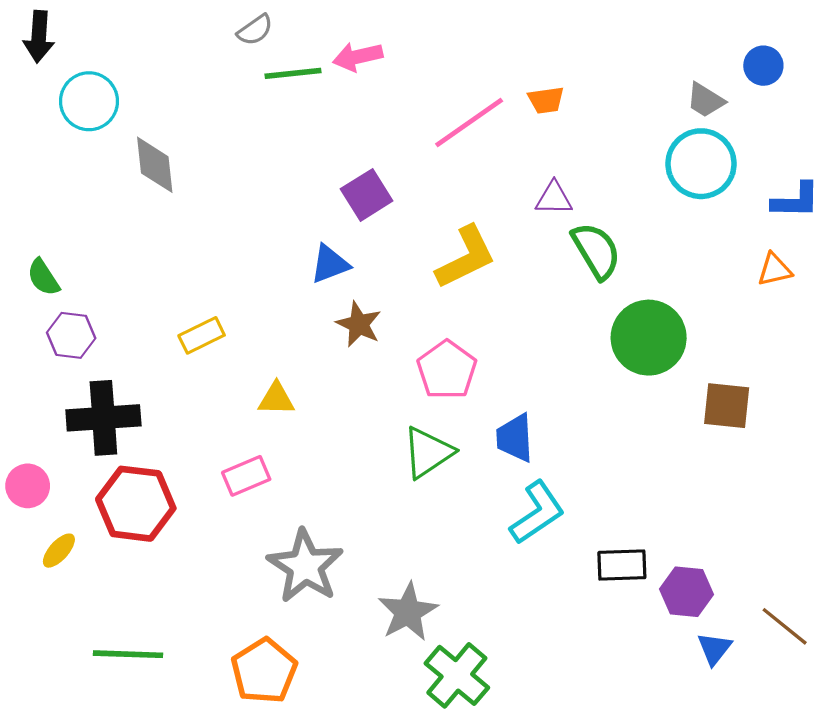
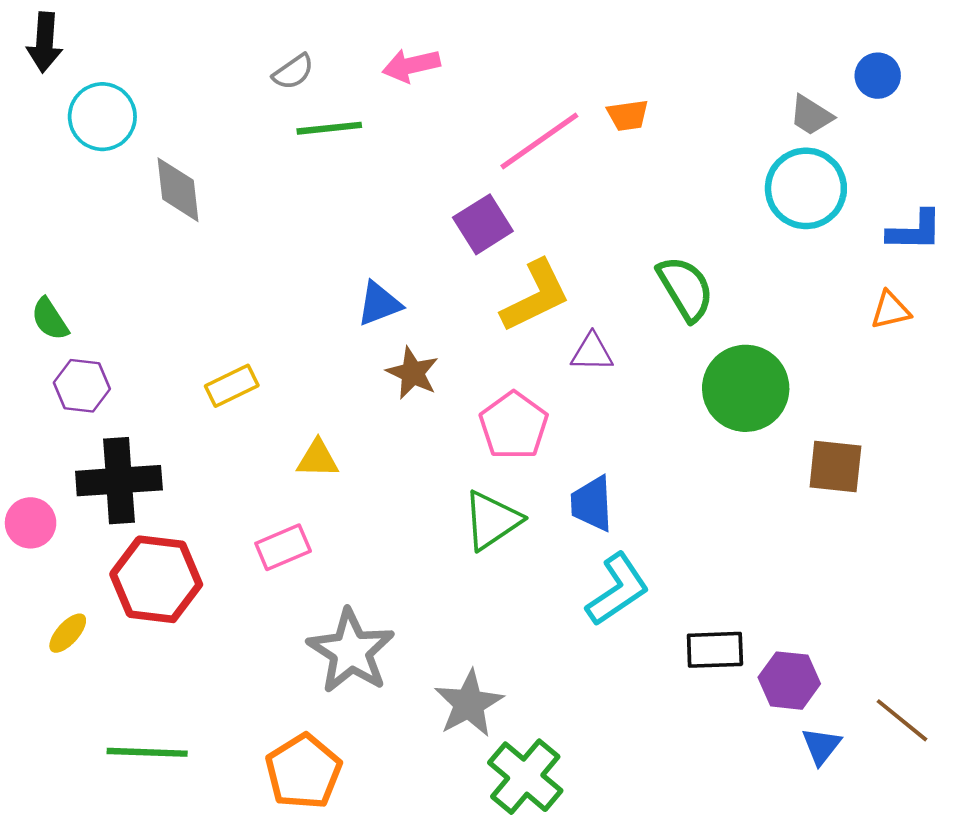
gray semicircle: (255, 30) -> (293, 72), moved
green line: (293, 73) -> (329, 128), moved
purple square: (367, 195) -> (483, 224), moved
purple triangle: (554, 198) -> (592, 352), moved
pink circle: (28, 486) -> (31, 523), moved

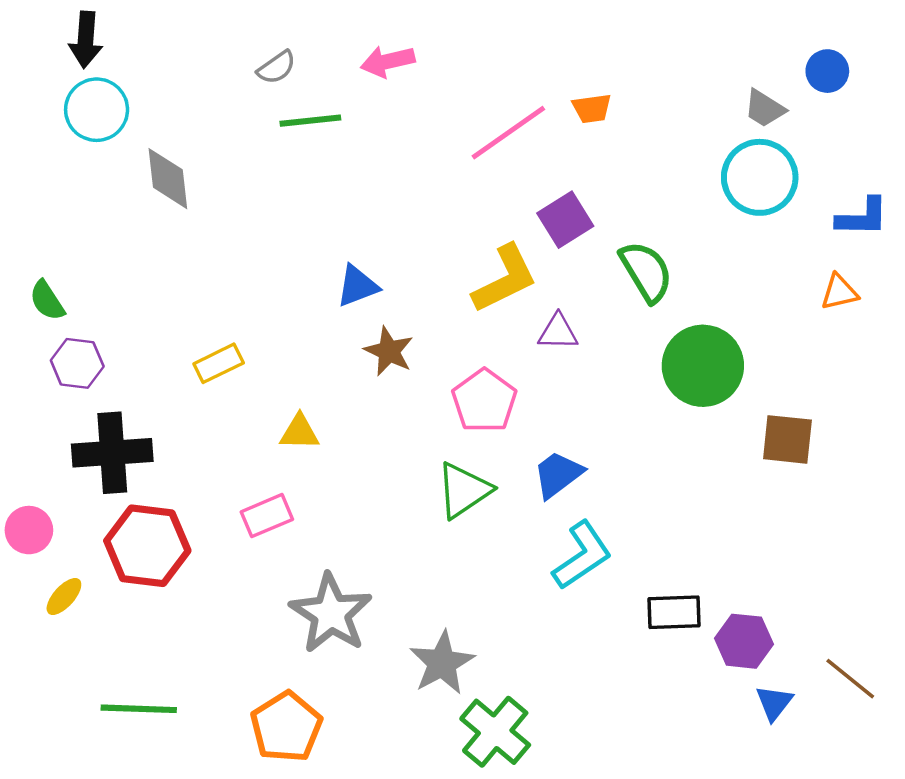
black arrow: (45, 42) -> (86, 40), moved
purple square: (483, 224) -> (565, 220), moved
blue trapezoid: (592, 504) -> (558, 474), turned 56
pink circle: (31, 523) -> (29, 530), moved

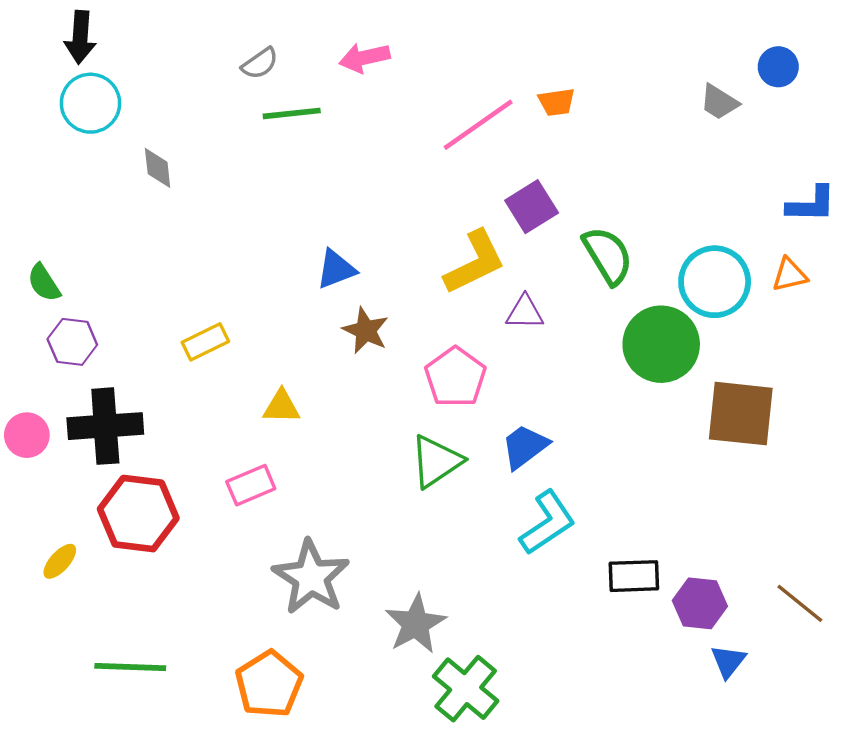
cyan circle: (760, 177) -> (715, 282), moved
gray diamond: (168, 179) -> (158, 168), size x0.7
brown square: (787, 439) -> (741, 414), size x1.4
pink circle: (29, 530) -> (27, 435), moved
brown line: (850, 679) -> (800, 603), moved

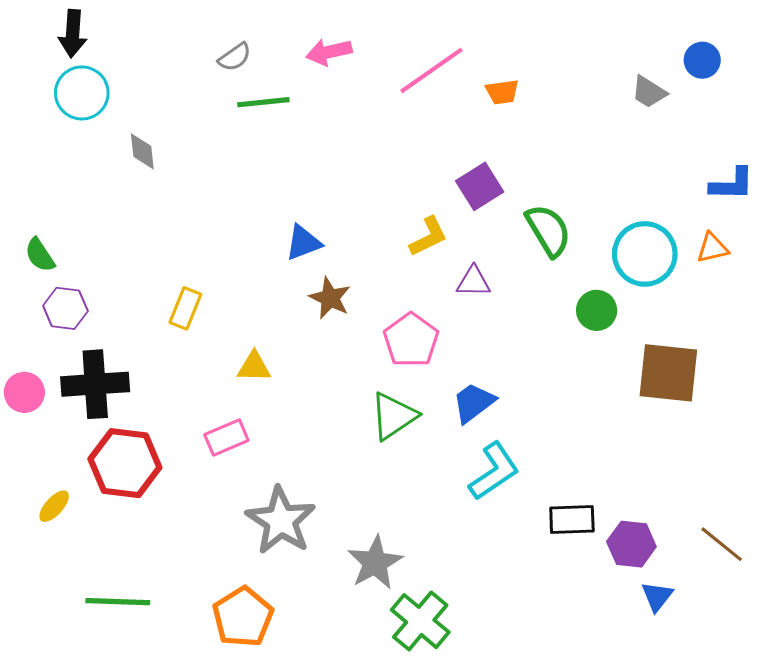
pink line: (478, 125) -> (431, 70), moved
yellow L-shape: (475, 262) -> (428, 237), size x0.7
yellow rectangle: (205, 342) -> (185, 308), turned -42
green circle: (661, 344) -> (597, 310), size x0.6

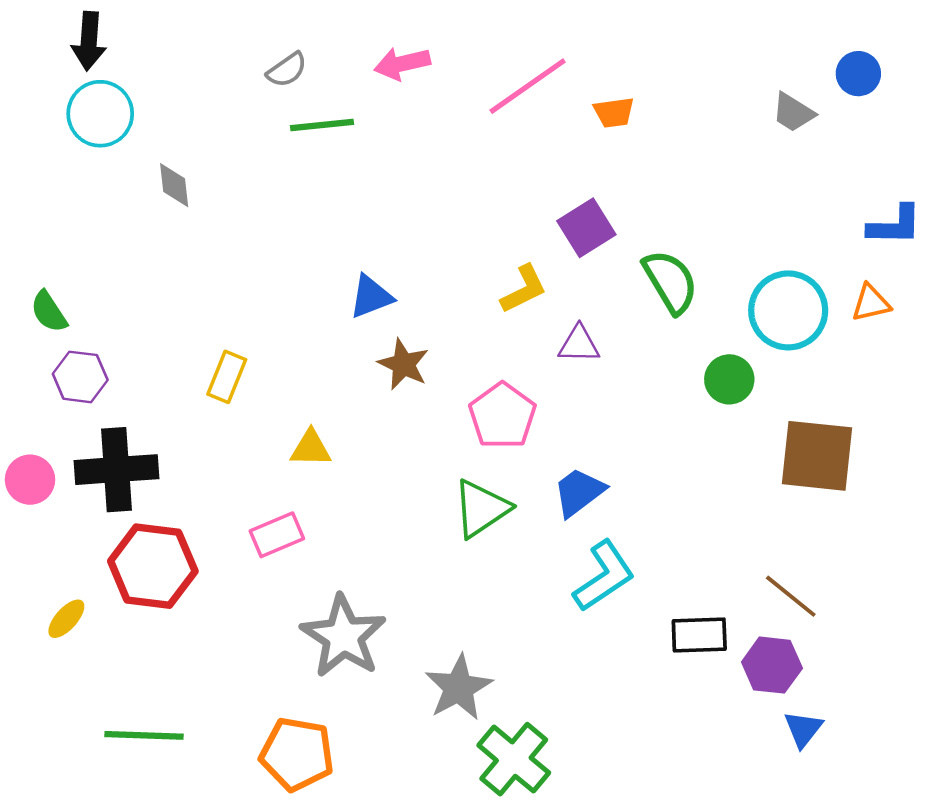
brown line: (722, 544) -> (791, 596), moved
orange pentagon: (243, 617) -> (297, 754), turned -30

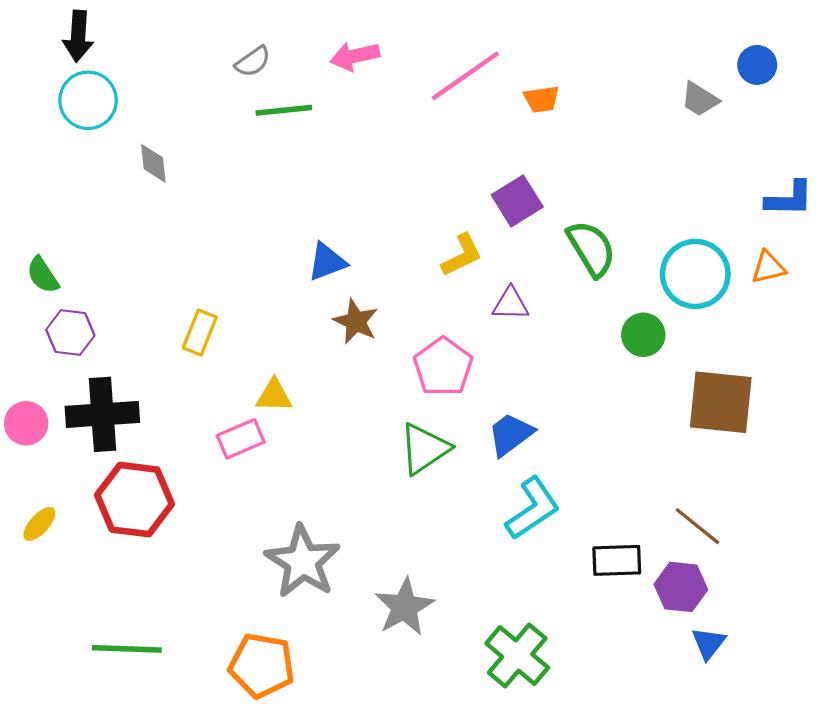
pink rectangle: (277, 535) -> (241, 439), moved
yellow ellipse: (66, 619) -> (39, 524), moved
green cross: (514, 759) -> (517, 656), moved

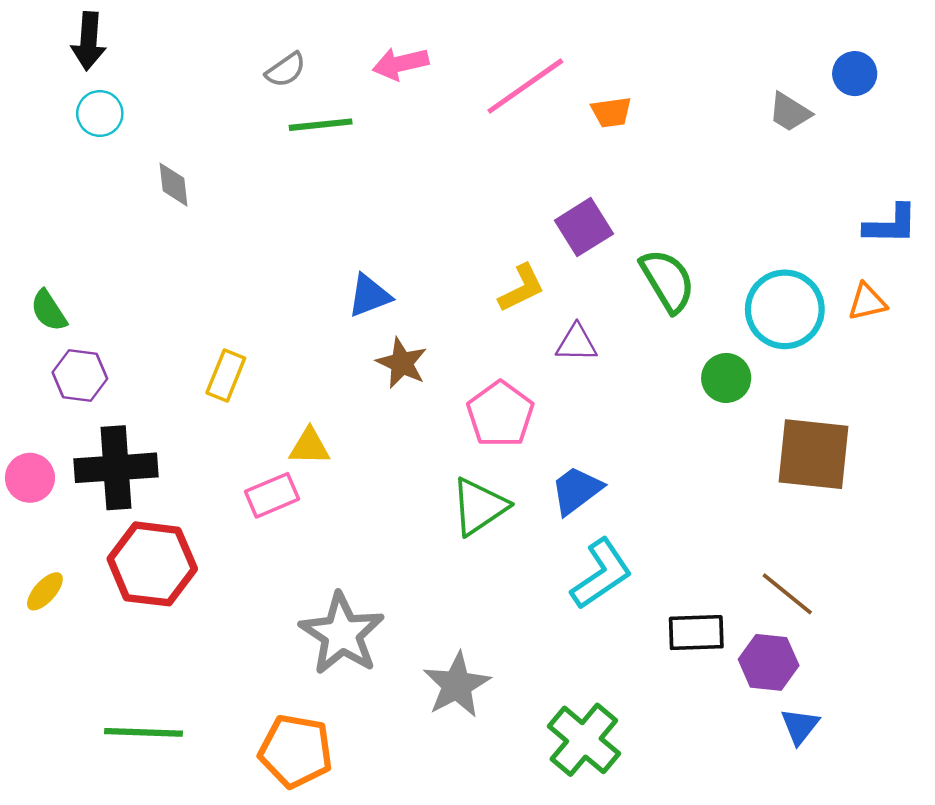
cyan circle: (88, 100) -> (100, 113), size x0.7

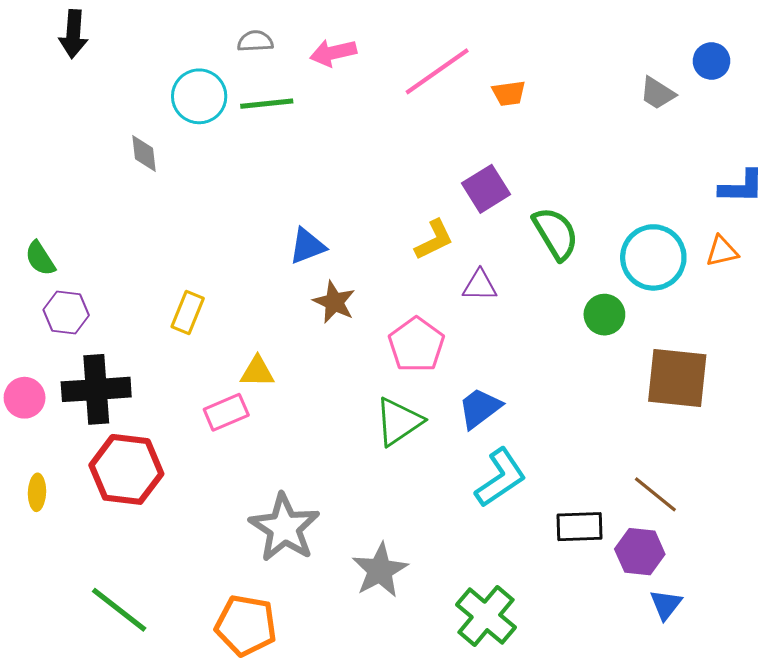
gray semicircle: (286, 70) -> (255, 41), moved, turned -148
cyan circle: (100, 113) -> (199, 96), moved, size x1.4
yellow ellipse: (45, 591) -> (37, 492), turned -40
green line: (143, 732) -> (119, 610), turned 36

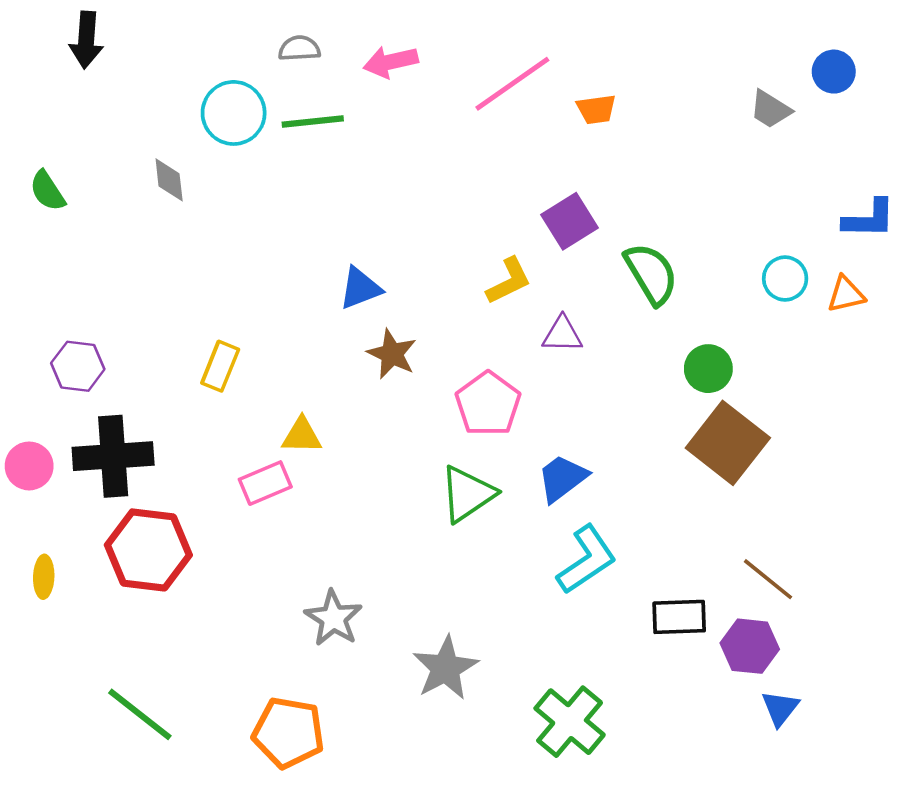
cyan circle: (653, 257) -> (785, 279), moved, size x0.6
green semicircle: (40, 258) -> (47, 191), moved
brown square: (677, 378) -> (728, 443), moved, turned 32
gray star: (284, 528) -> (333, 618), size x0.7

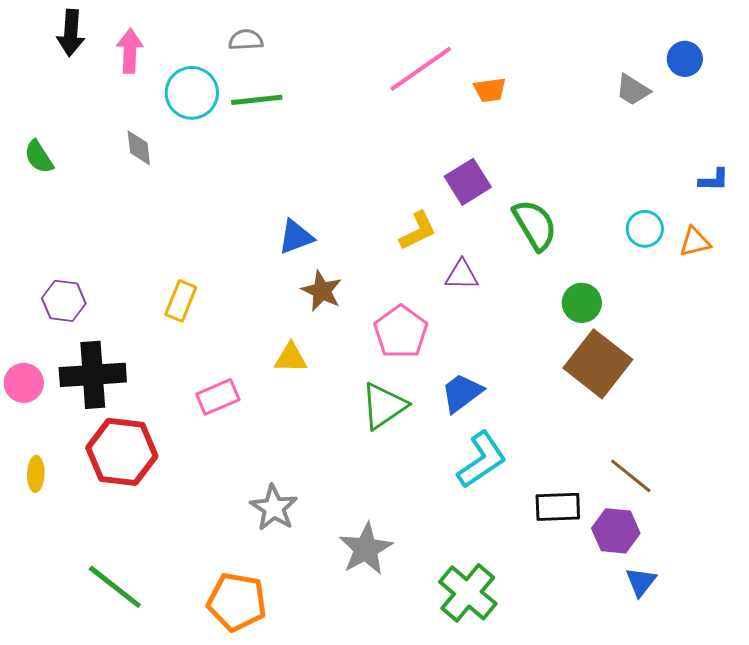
pink arrow: (391, 62) -> (130, 51), moved, turned 105
blue L-shape: (869, 219) -> (714, 180), size x0.7
yellow triangle: (302, 436) -> (291, 358), moved

